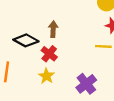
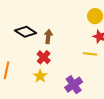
black diamond: (26, 40) -> (26, 32), moved

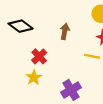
brown arrow: (48, 37) -> (65, 31), moved

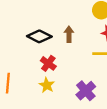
black diamond: (21, 26) -> (39, 36), moved

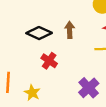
yellow star: (47, 85) -> (32, 93), moved

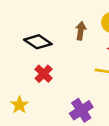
brown arrow: (70, 30) -> (81, 31), moved

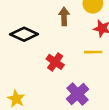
red cross: (44, 74) -> (55, 62), moved

